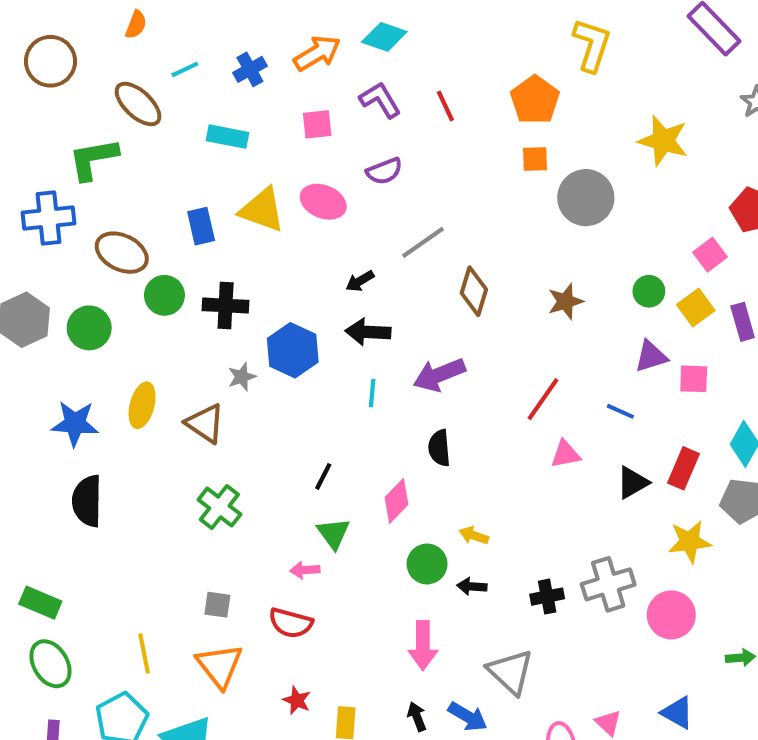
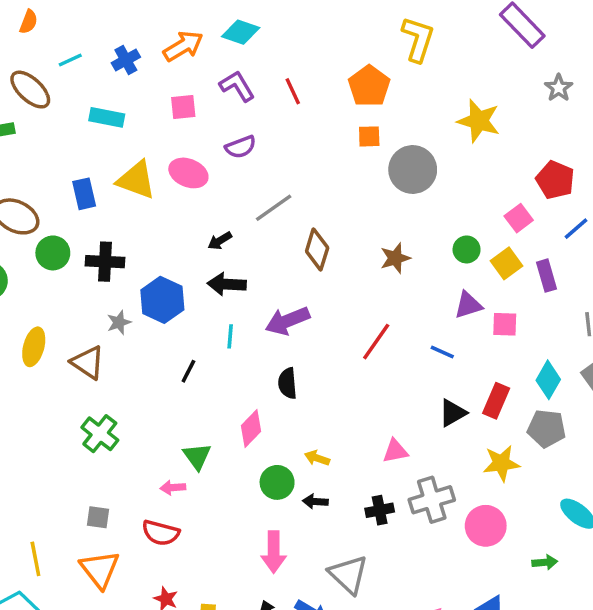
pink triangle: (565, 454) -> (395, 451), moved
black line: (323, 476) -> (188, 371), moved

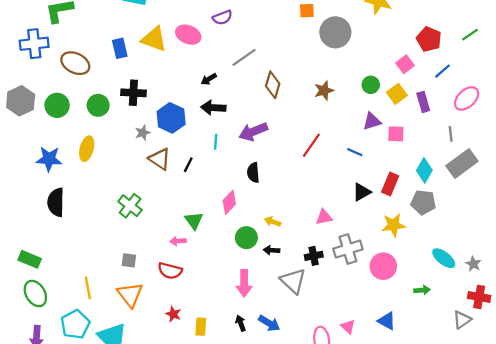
green circle: (53, 253) -> (98, 105), moved
brown triangle: (88, 362) -> (160, 159), moved
gray triangle: (348, 575) -> (293, 281), moved

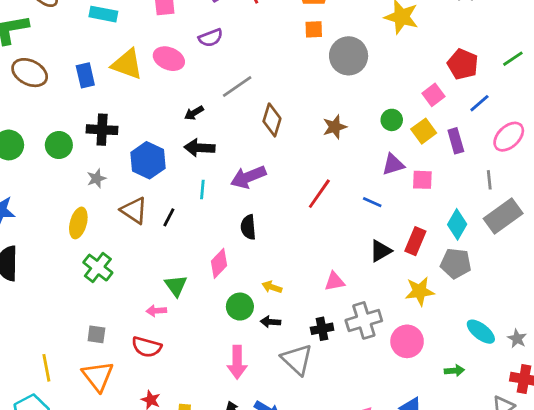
brown ellipse: (75, 63) -> (30, 73), moved
gray star: (143, 133) -> (96, 178), moved
yellow ellipse: (87, 149) -> (78, 223), moved

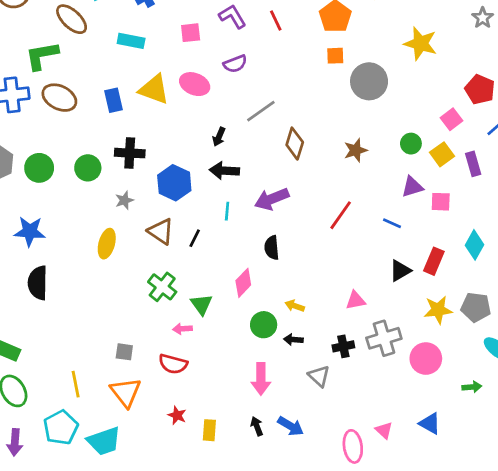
black arrow: (194, 113) -> (219, 137), turned -36
gray pentagon: (456, 263) -> (476, 307), moved
green cross: (98, 268) -> (162, 287), moved
gray triangle: (297, 359) -> (319, 376), size x0.7

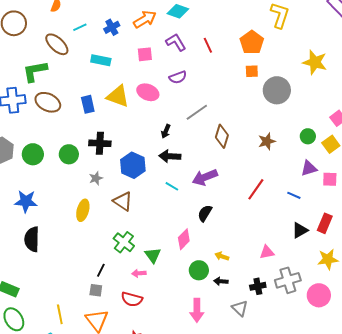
cyan line: (227, 211) -> (172, 186), turned -64
black line: (195, 238) -> (101, 270), moved
black semicircle: (272, 248) -> (205, 213), turned 36

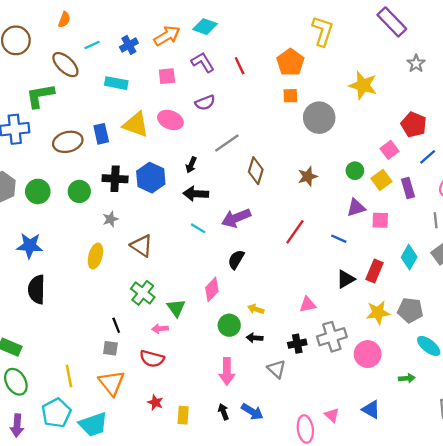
brown ellipse: (48, 102) -> (68, 142), moved, turned -40
blue hexagon: (133, 165) -> (151, 178), moved
black line: (101, 270) -> (116, 325), turned -48

